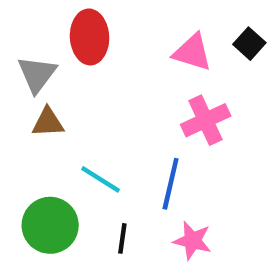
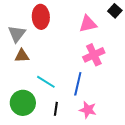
black square: (249, 44) -> (115, 11), moved
pink triangle: (192, 52) -> (88, 24), turned -30

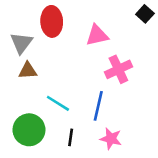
pink triangle: (88, 24) -> (97, 35), moved

